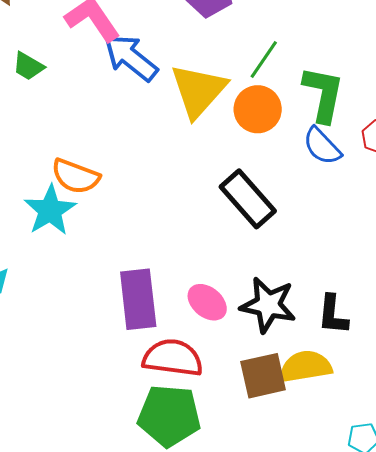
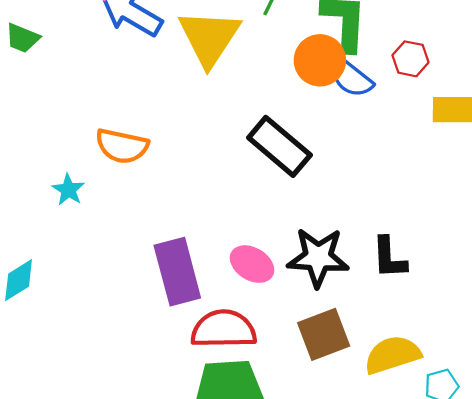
orange circle: (258, 109) -> (320, 60), moved
orange semicircle: (76, 176) -> (122, 146), moved
cyan star: (50, 210) -> (68, 190), size x0.6
yellow semicircle: (305, 367) -> (392, 355), moved

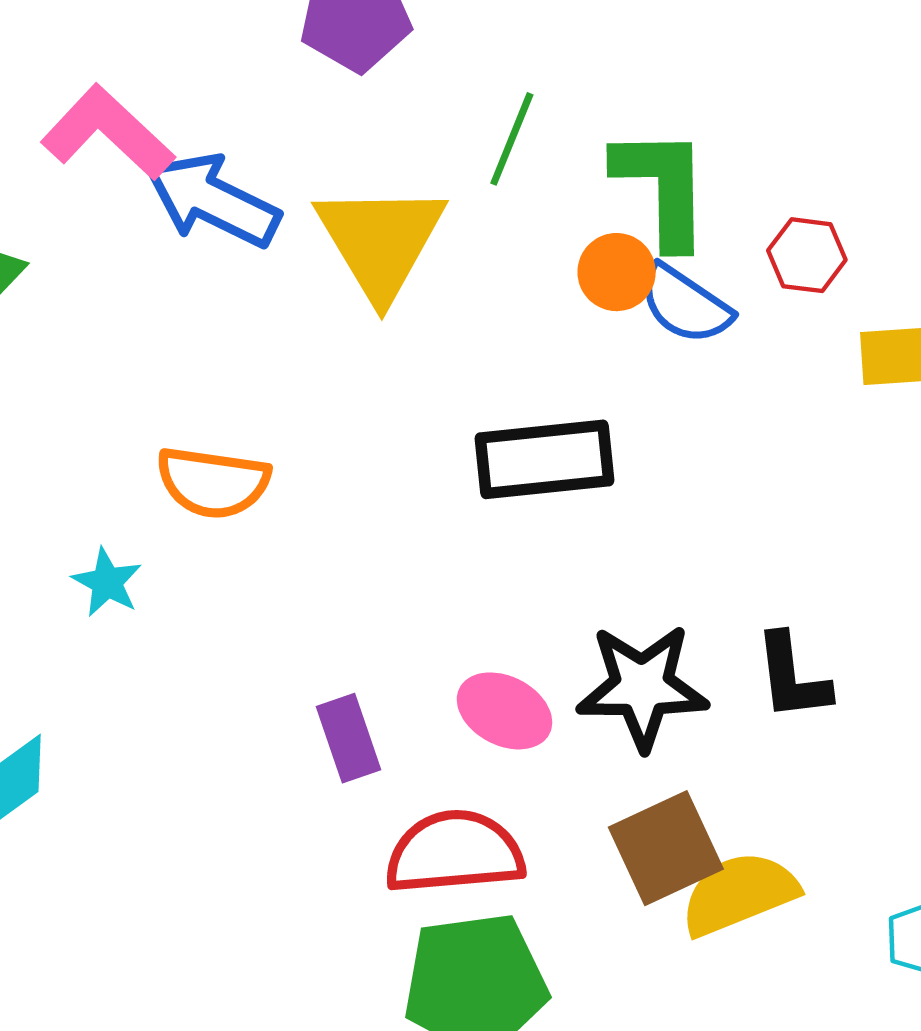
orange circle: (320, 60) -> (617, 272), size x0.7
black rectangle: (279, 146) -> (544, 459), turned -42
purple rectangle: (177, 272) -> (349, 738), size x0.6
yellow semicircle: (392, 355) -> (739, 894), moved

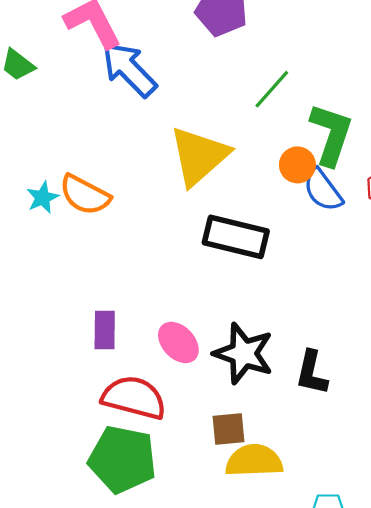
yellow triangle: (381, 241) -> (199, 156), moved
cyan star: (107, 582) -> (43, 198), moved
brown square: (666, 848) -> (229, 429), size x0.7

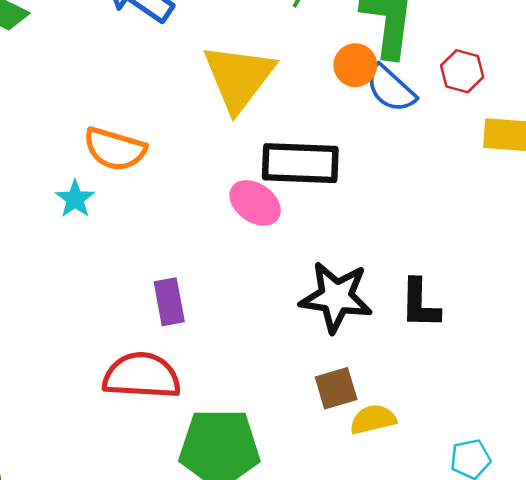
cyan star: (43, 198) -> (75, 199), moved
pink ellipse: (178, 342) -> (255, 203), moved
red semicircle: (134, 398) -> (142, 376), moved
yellow semicircle: (254, 461) -> (373, 419), size x0.7

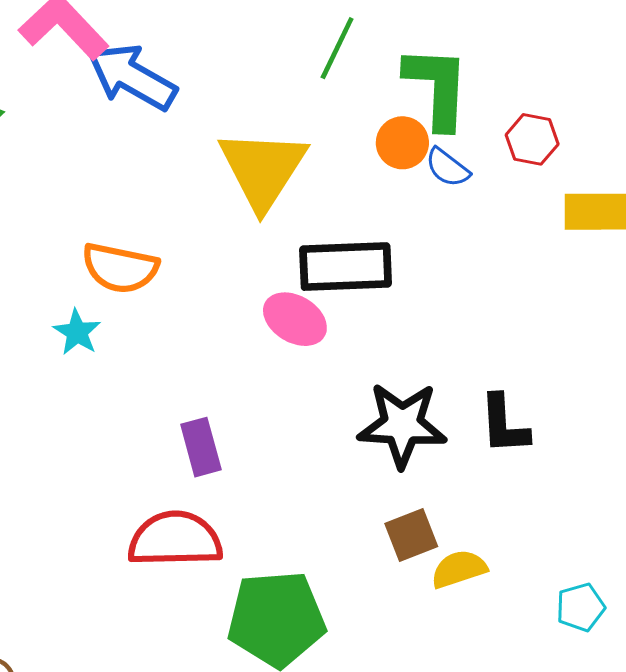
blue semicircle: (391, 89) -> (447, 168), size x0.7

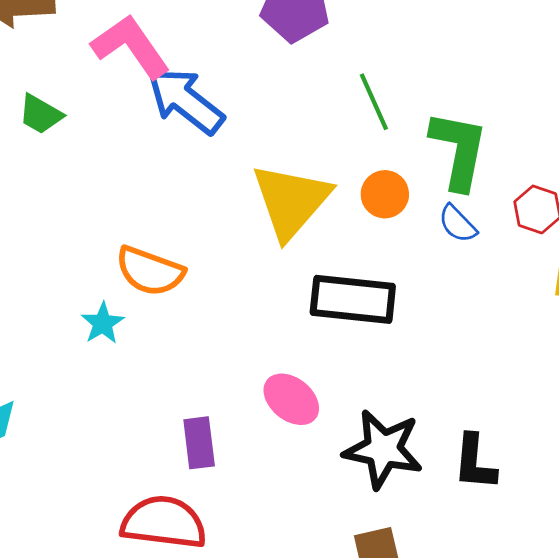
green line: (337, 48) -> (374, 102), turned -58
orange circle: (402, 143) -> (385, 194), moved
pink ellipse: (295, 319) -> (291, 399), moved

